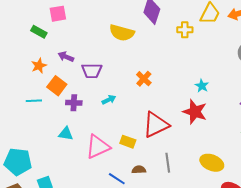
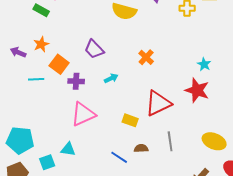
purple arrow: (66, 57) -> (18, 52), moved
purple trapezoid: (92, 71) -> (94, 49), turned 45
cyan triangle: (66, 134) -> (68, 149), moved
pink triangle: (98, 147) -> (83, 114), moved

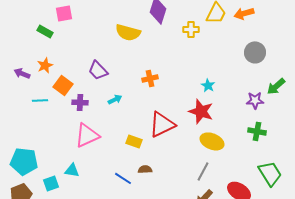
orange cross: (146, 57) -> (150, 78), turned 35
gray line: (170, 141) -> (203, 171), moved, turned 36
yellow ellipse: (214, 141) -> (212, 141), moved

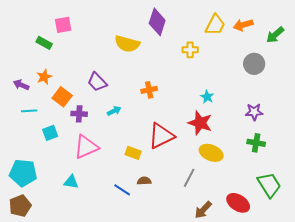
yellow cross: (191, 29) -> (190, 50), moved
green arrow: (276, 86) -> (275, 35), moved
cyan line: (40, 100) -> (29, 111), moved
gray line: (203, 171) -> (189, 178), moved
cyan square: (51, 183) -> (50, 133), moved

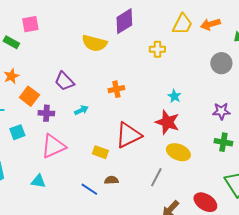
purple diamond: (157, 22) -> (124, 21), turned 40

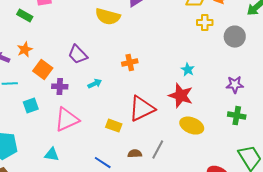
yellow cross: (157, 49) -> (205, 23), moved
gray line: (156, 177) -> (158, 150), moved
brown semicircle: (111, 180) -> (135, 154), moved

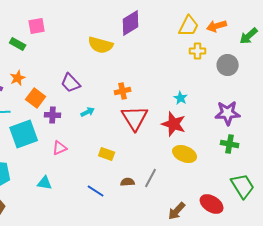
purple star: (235, 85) -> (228, 113), size x1.4
cyan square: (31, 106) -> (24, 134), size x1.8
red triangle: (142, 109) -> (135, 118), moved, turned -36
pink triangle: (67, 120) -> (60, 148), size x0.6

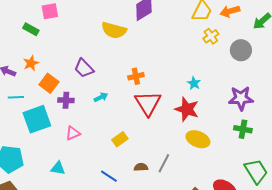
yellow cross: (198, 51) -> (211, 36), turned -35
yellow rectangle: (107, 154) -> (120, 139), turned -56

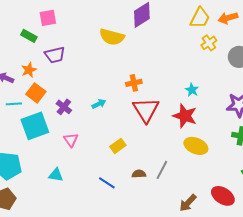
purple trapezoid: (84, 68) -> (55, 55), moved, turned -60
orange square: (49, 83) -> (36, 93), moved
purple cross: (66, 100) -> (64, 107), turned 35
pink triangle: (73, 133) -> (71, 140), turned -42

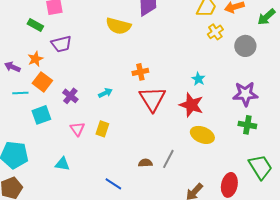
cyan square: (35, 126) -> (41, 115), size x0.7
yellow rectangle: (118, 146) -> (102, 129), moved, turned -35
blue line: (107, 183) -> (113, 184), moved
red ellipse: (223, 196) -> (229, 185), turned 70

